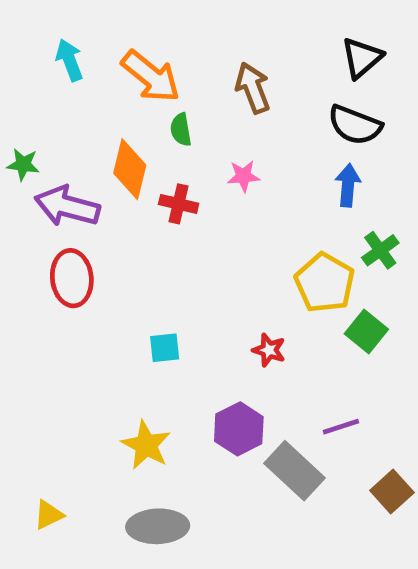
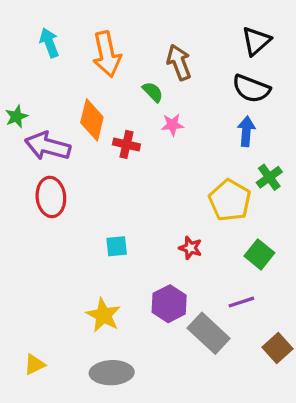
orange arrow: (151, 76) -> (107, 54), turned 39
green semicircle: (181, 130) -> (153, 92), moved, turned 145
green star: (23, 164) -> (16, 117), turned -30
green square: (366, 331) -> (259, 254), moved

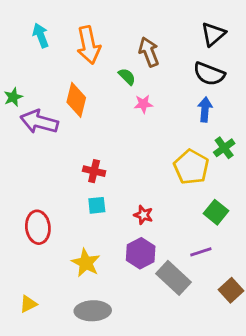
red cross: (126, 144) -> (94, 171), moved
red ellipse: (51, 197) -> (38, 227), moved
red star: (190, 248) -> (143, 215), moved

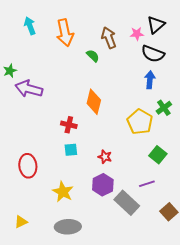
orange diamond: (76, 100) -> (94, 102), moved
pink star: (143, 104) -> (137, 34), moved

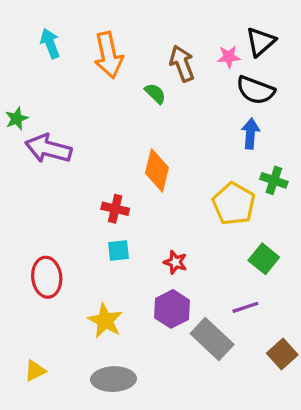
green cross: (164, 108) -> (274, 180), turned -35

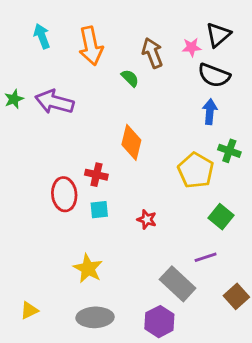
purple arrow: (48, 149) -> (54, 102), moved
red ellipse: (47, 277) -> (64, 194), moved
purple hexagon: (172, 309) -> (159, 322), moved

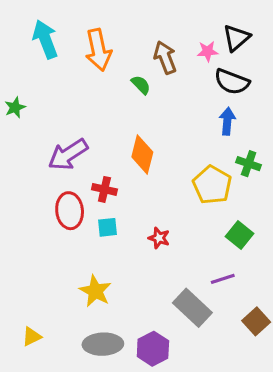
cyan arrow: (42, 36) -> (45, 39), size x1.4
purple arrow: (54, 102) -> (68, 155), moved, turned -48
purple hexagon: (159, 322) -> (153, 349), moved

